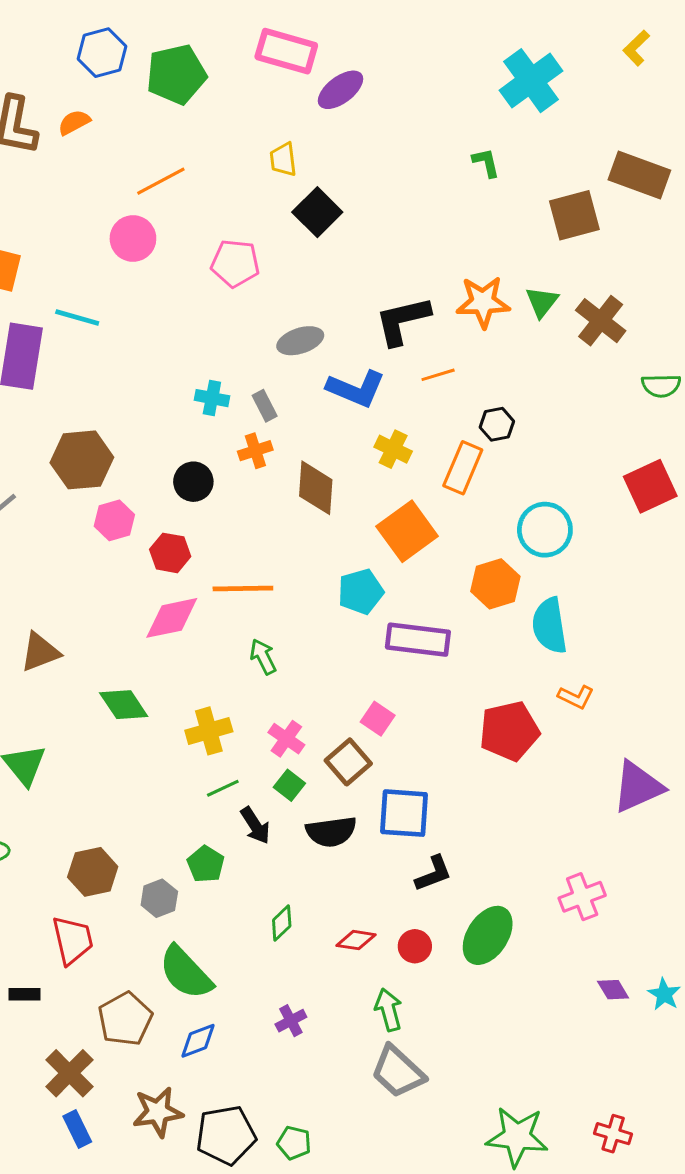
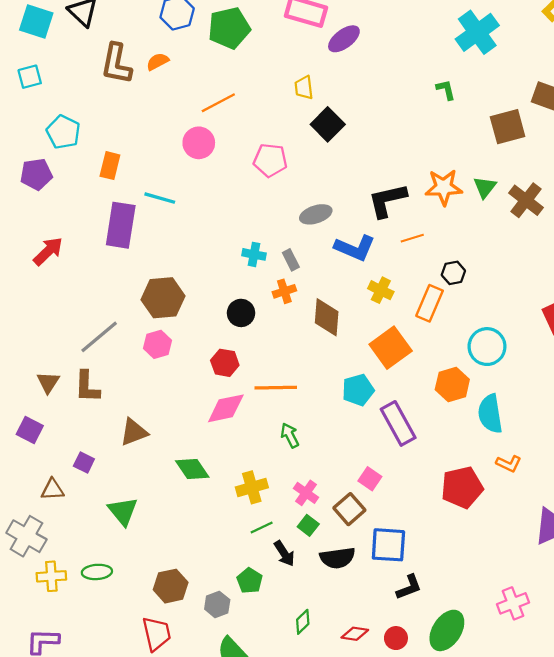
pink hexagon: (114, 520) -> (158, 344), moved
purple rectangle: (418, 640) -> (398, 423), turned 54

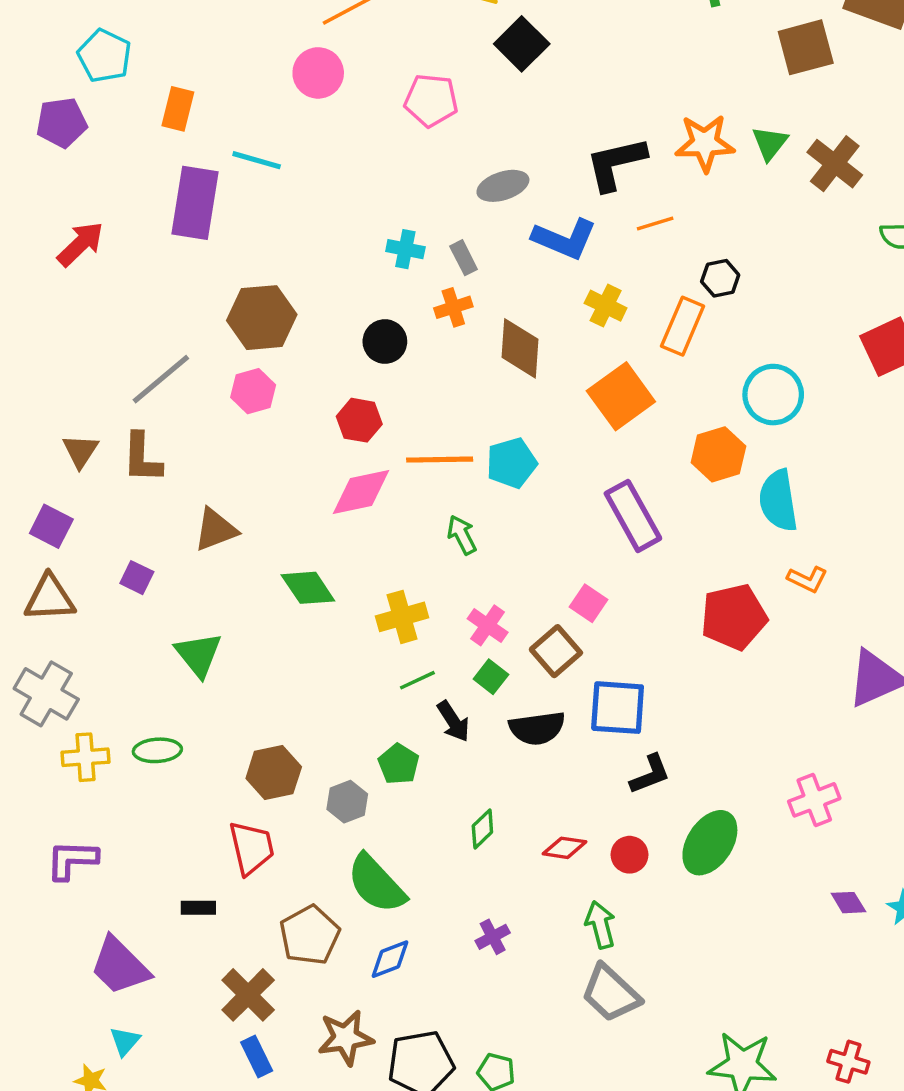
cyan pentagon: (358, 390) -> (511, 463), moved
brown triangle: (52, 490) -> (50, 598), moved, size x1.4

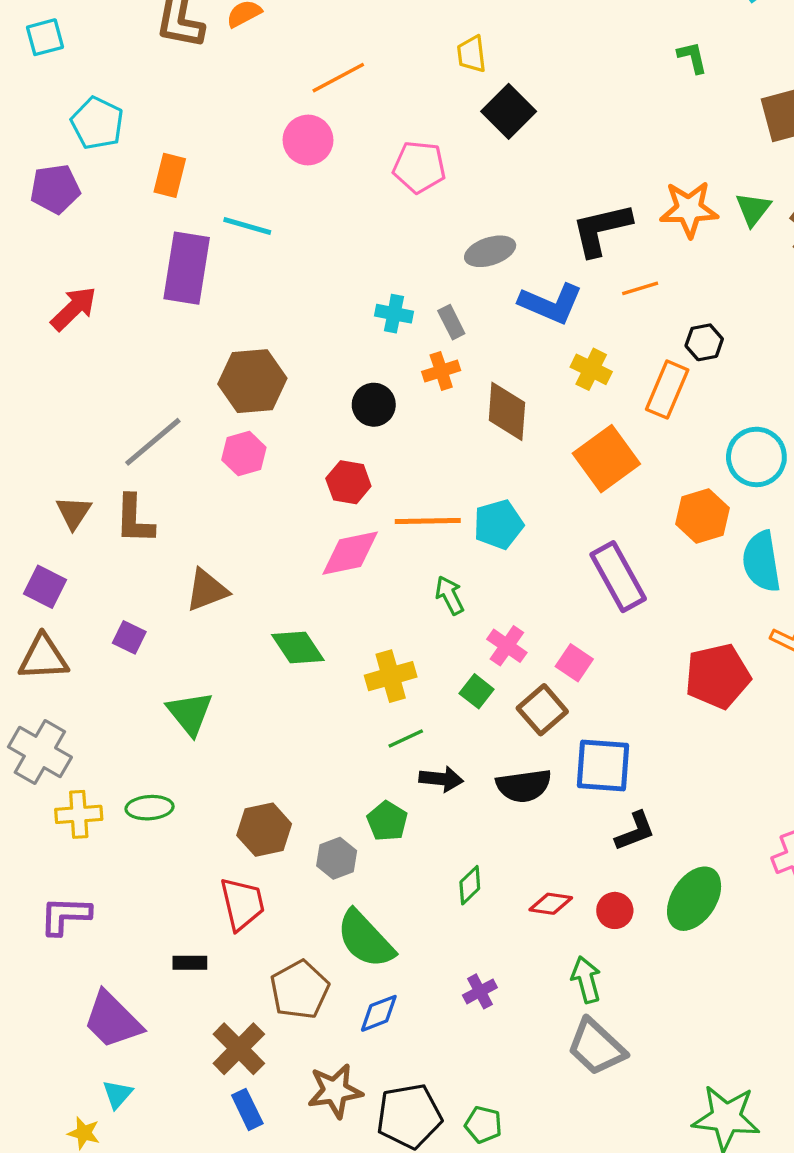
pink cross: (488, 625) -> (507, 646), moved
green square: (491, 677) -> (477, 691), moved
black arrow: (453, 721) -> (441, 779), turned -51

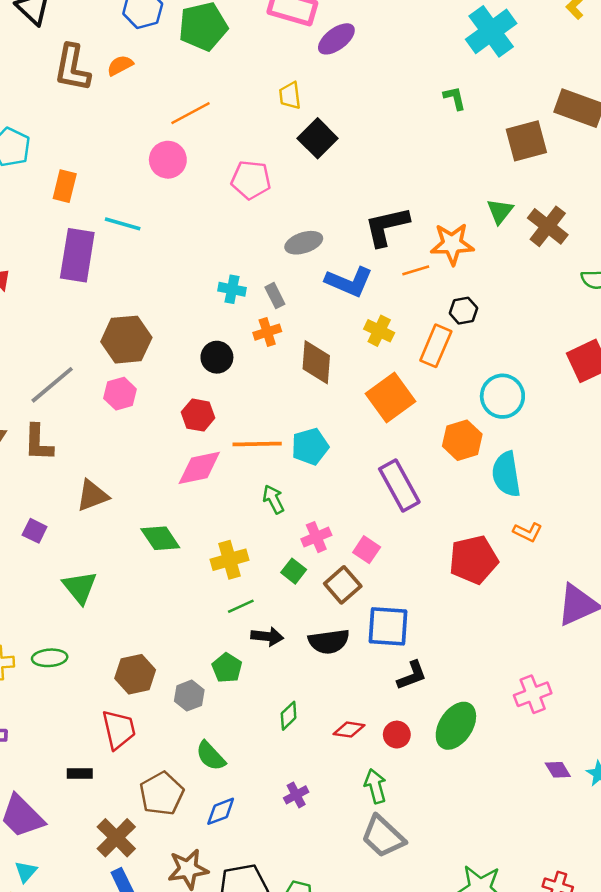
orange star: (689, 209) -> (452, 244), moved
pink cross: (507, 646) -> (316, 537), turned 32
green semicircle: (365, 939) -> (211, 756), size x0.7

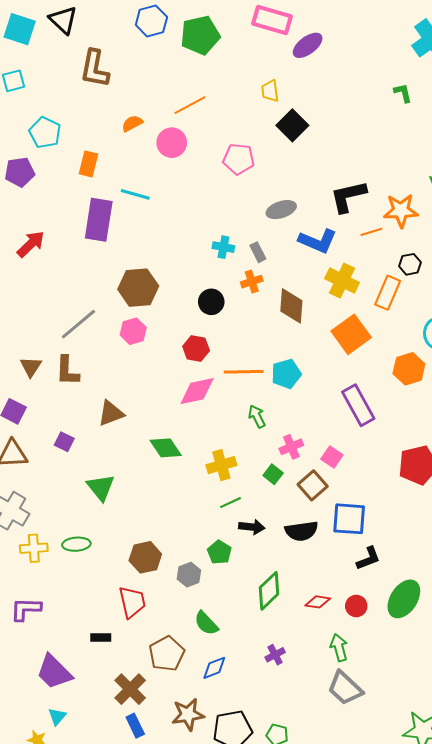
orange semicircle: (120, 65) -> (132, 123), moved
yellow cross: (379, 331) -> (342, 281), size x1.4
green diamond: (289, 716) -> (269, 591), size x1.6

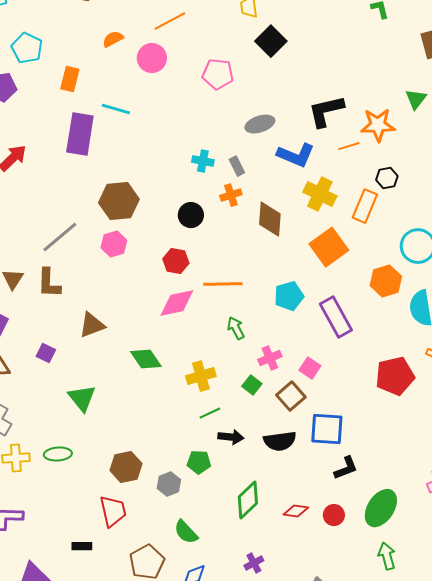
cyan pentagon: (286, 374) -> (289, 296), moved
green pentagon: (219, 552) -> (199, 462), turned -30
green arrow: (339, 648) -> (387, 556), moved

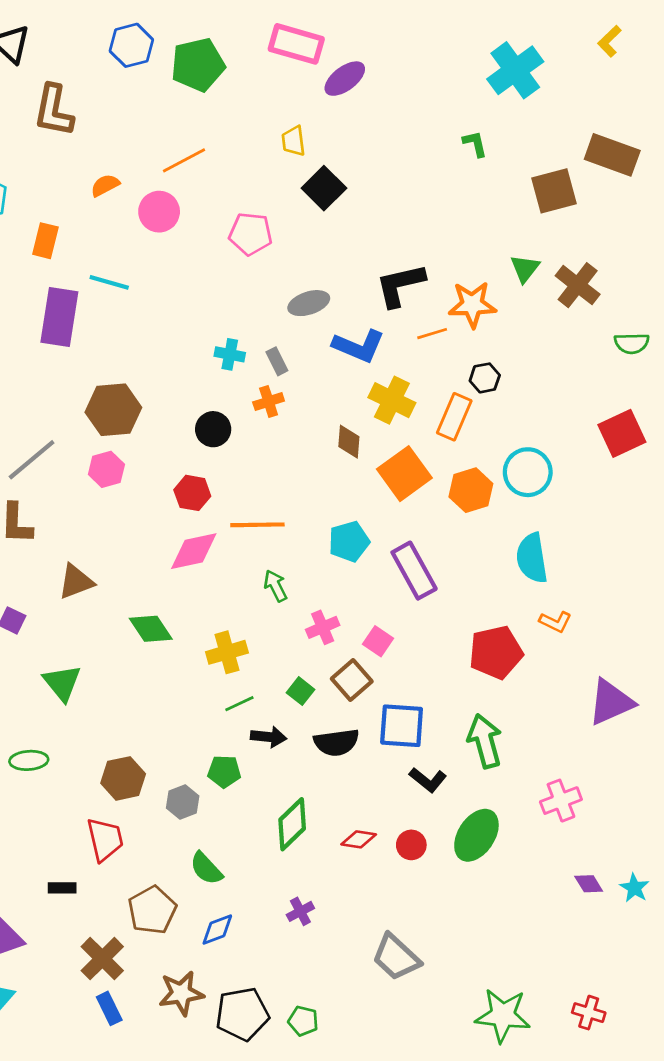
brown diamond: (270, 219) -> (349, 442), moved, size x0.7
orange hexagon: (386, 281) -> (471, 490), moved
green square: (252, 385) -> (300, 691), moved
black L-shape: (346, 468) -> (428, 780), turned 60
green arrow: (387, 556) -> (485, 741), moved, size x1.4

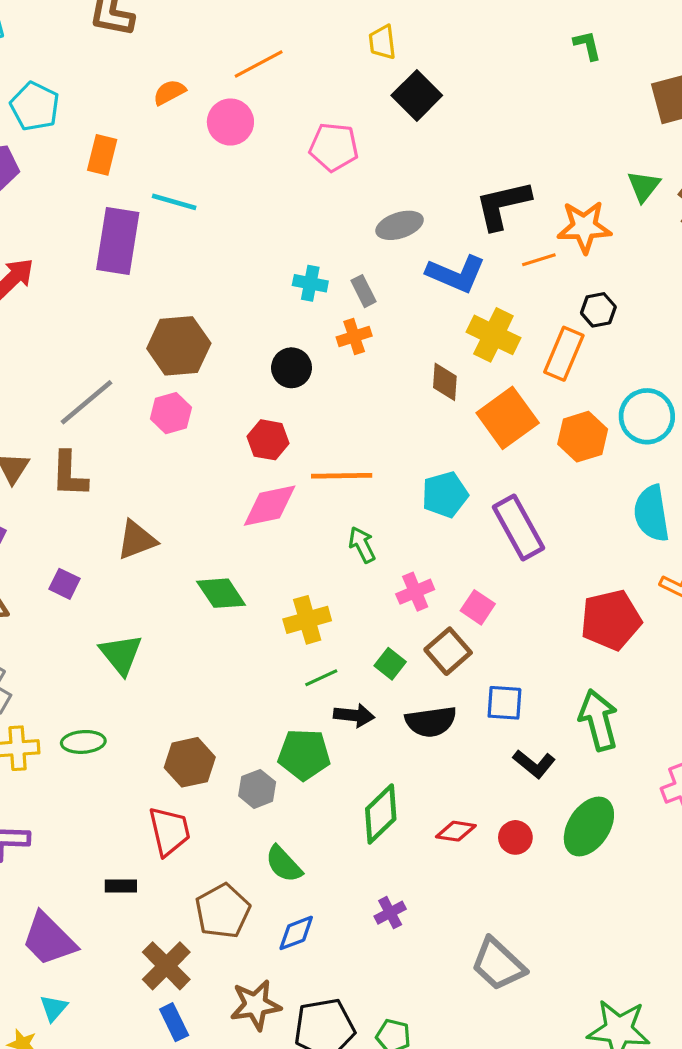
blue square: (402, 726) -> (504, 703), size x0.7
green pentagon: (224, 771) -> (304, 754), size x1.4

